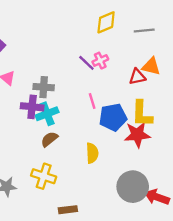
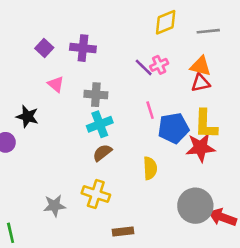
orange triangle: (151, 66) -> (201, 66), moved
purple cross: (32, 107) -> (83, 48), moved

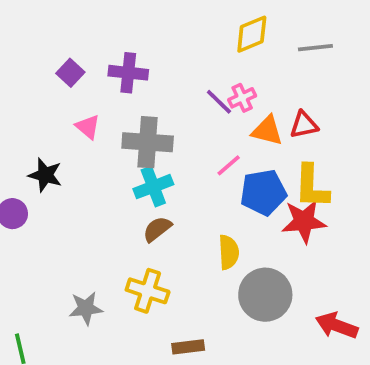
orange triangle: (201, 66) -> (267, 131), moved
gray cross: (96, 95) -> (148, 142), size x1.4
pink line: (150, 110) -> (229, 165), turned 66
gray circle: (195, 206) -> (265, 295), moved

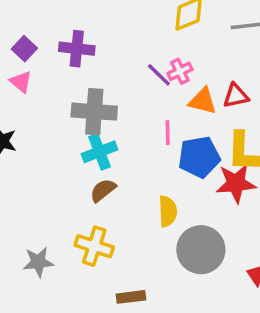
pink triangle: (88, 127) -> (21, 82), moved
pink line: (229, 165) -> (168, 133), turned -50

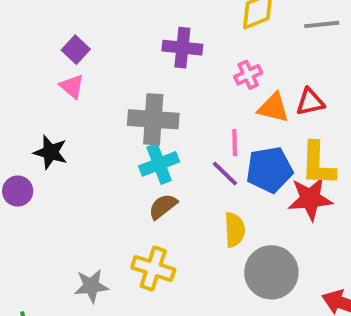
purple cross: (77, 49) -> (182, 48), moved
purple line: (159, 75) -> (225, 174), moved

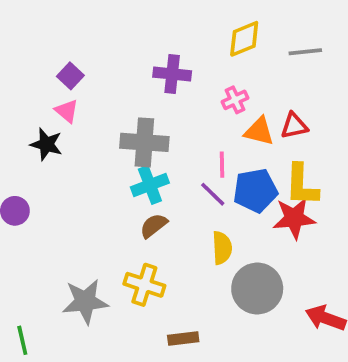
black star: (51, 152) -> (46, 144), moved
gray star: (91, 286) -> (85, 301), size x1.4

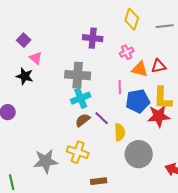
yellow diamond: (244, 39) -> (132, 19), turned -50
purple square: (70, 76) -> (24, 40), moved
purple line: (213, 194) -> (102, 118), moved

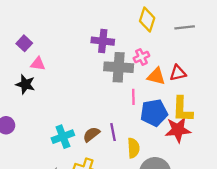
pink triangle: (36, 58) -> (38, 64), turned -32
gray cross: (78, 75) -> (119, 67), moved
cyan cross: (81, 98) -> (63, 137), moved
purple line: (102, 118) -> (113, 132), turned 35

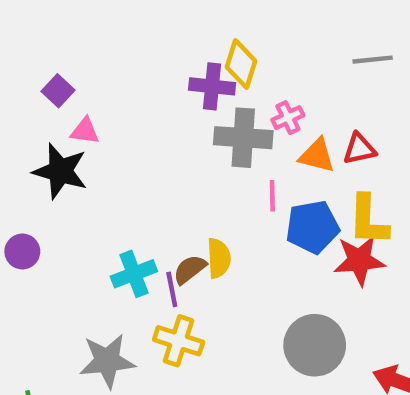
yellow diamond: (147, 19) -> (241, 64), moved
black star: (25, 84) -> (60, 171), size x1.4
purple line: (113, 132) -> (172, 289), moved
yellow semicircle: (133, 148) -> (219, 258), moved

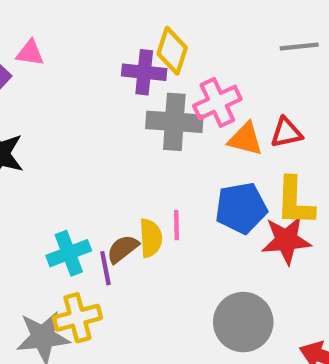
pink cross: (288, 118) -> (217, 102), size x1.5
pink triangle: (85, 131) -> (30, 53), moved
pink line: (272, 196) -> (176, 225), moved
yellow cross: (179, 341) -> (77, 318), moved, turned -33

